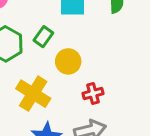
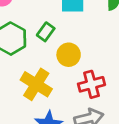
red cross: (93, 94) -> (91, 84), size x1.4

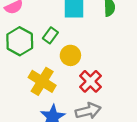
red cross: (91, 84) -> (90, 81), turned -30

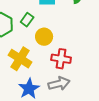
red cross: (90, 81) -> (61, 59), turned -36

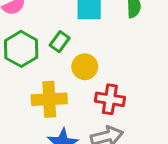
yellow cross: (20, 59) -> (49, 99), turned -35

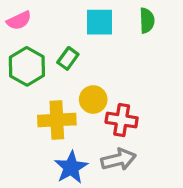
yellow circle: (85, 67) -> (93, 99), moved

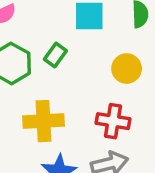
yellow circle: (93, 99) -> (127, 69), moved

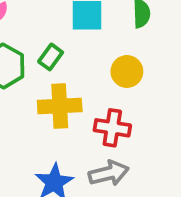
yellow cross: (43, 121) -> (60, 106), moved

